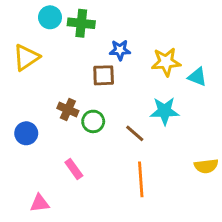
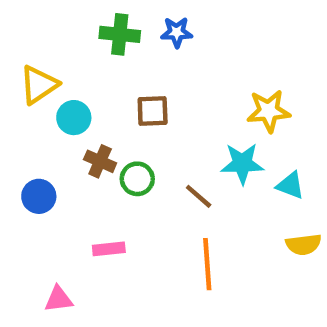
cyan circle: (50, 17) -> (74, 118), moved
blue star: (120, 50) -> (177, 32), moved
yellow star: (166, 62) -> (269, 111), moved
cyan triangle: (197, 77) -> (290, 185), moved
pink rectangle: (74, 169) -> (109, 249), turned -60

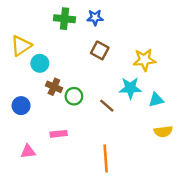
brown square: (153, 111) -> (100, 50), moved, turned 30
cyan triangle: (290, 185) -> (156, 100), turned -35
orange line: (207, 264) -> (106, 158), moved
pink triangle: (58, 299) -> (28, 151), moved

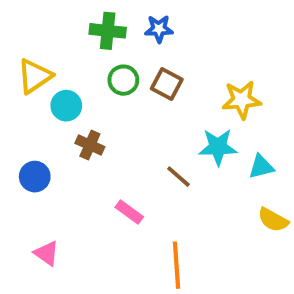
green circle: (74, 96) -> (123, 80), moved
yellow semicircle: (163, 131) -> (273, 220), turned 36
pink rectangle: (59, 134) -> (129, 212), moved, turned 42
pink triangle: (28, 151) -> (47, 253), turned 42

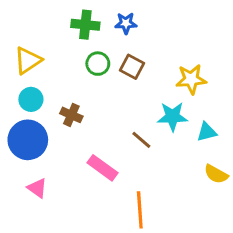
cyan circle: (66, 106) -> (31, 99), moved
blue circle: (35, 177) -> (28, 140), size x1.6
pink rectangle: (129, 212) -> (102, 168), size x1.4
pink triangle: (47, 253) -> (37, 188), moved

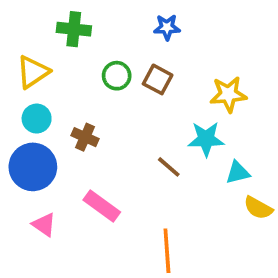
blue star: (126, 23) -> (167, 27), moved
green cross: (85, 25) -> (74, 29), moved
cyan triangle: (207, 132) -> (238, 173), moved
pink rectangle: (102, 168) -> (102, 206), moved

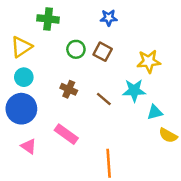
brown cross: (85, 137) -> (69, 89), moved
brown line: (169, 167) -> (104, 99), moved

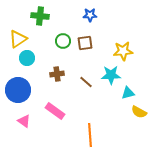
brown square: (103, 52) -> (85, 43), turned -35
cyan circle: (24, 77) -> (27, 58), moved
brown cross: (69, 89) -> (57, 74), turned -32

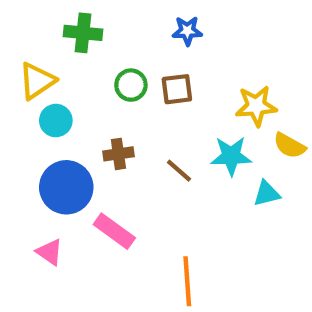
blue circle: (18, 90) -> (66, 187), moved
yellow semicircle: (139, 112) -> (290, 146), moved

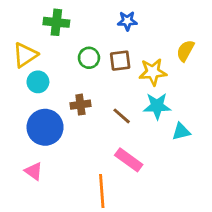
yellow star: (256, 106) -> (153, 72), moved
yellow semicircle: (290, 146) -> (185, 51), moved, turned 90
pink rectangle: (114, 231) -> (129, 160), moved
orange line: (187, 281) -> (102, 191), moved

